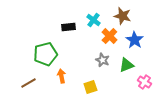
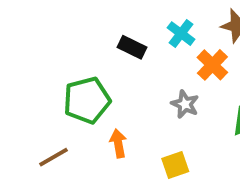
black rectangle: (68, 27) -> (132, 47), turned 32
gray star: (102, 60) -> (185, 104), moved

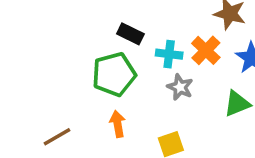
cyan cross: (181, 34) -> (169, 54), moved, turned -30
green pentagon: (87, 100) -> (114, 74), moved

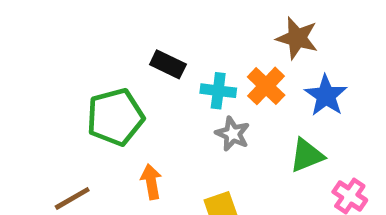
green pentagon: (114, 74) -> (115, 117), moved

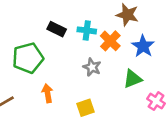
cyan cross: (218, 91) -> (87, 30), moved

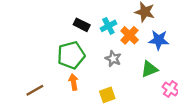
cyan cross: (87, 30) -> (108, 26), turned -35
blue star: (143, 46) -> (159, 40), turned -30
green pentagon: (28, 58) -> (71, 55), moved

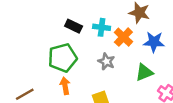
cyan cross: (108, 26) -> (102, 27), turned 35

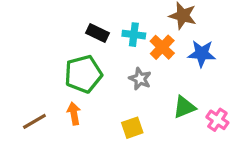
green triangle: (144, 72) -> (184, 107), moved
orange arrow: (65, 86) -> (74, 113), moved

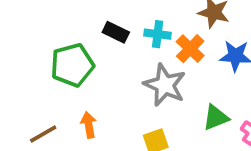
green pentagon: (83, 74) -> (72, 65), moved
gray star: (140, 79) -> (165, 85), size x1.6

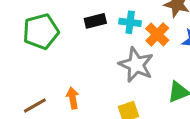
black rectangle: (116, 32) -> (95, 21), turned -40
green pentagon: (72, 65) -> (41, 31), moved

